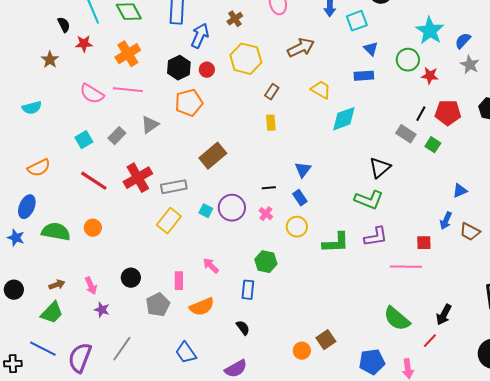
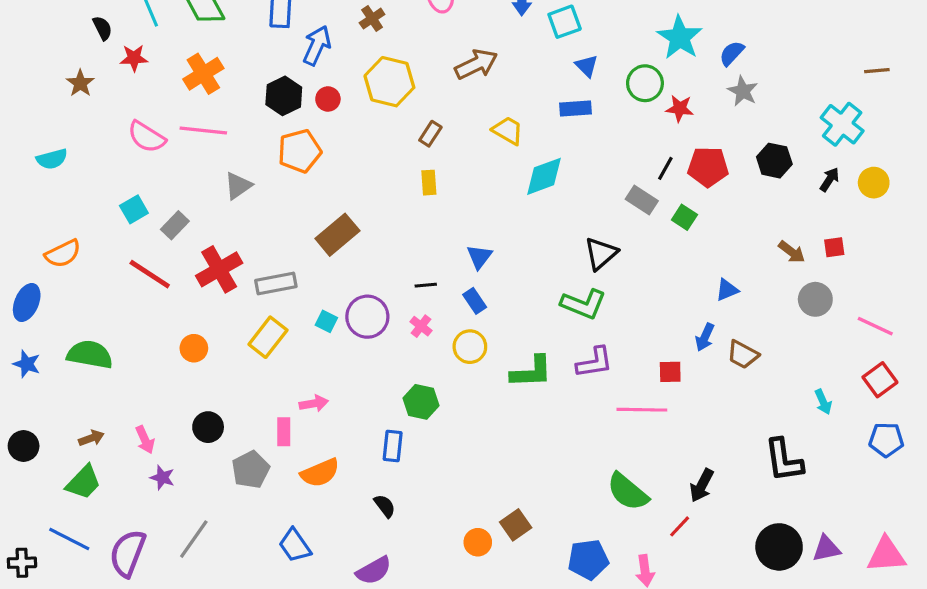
gray rectangle: (117, 136) -> (175, 225), moved
blue ellipse: (27, 207) -> (27, 302), moved
orange circle: (93, 228) -> (194, 348), moved
pink arrow: (211, 266) -> (314, 403), moved, turned 126

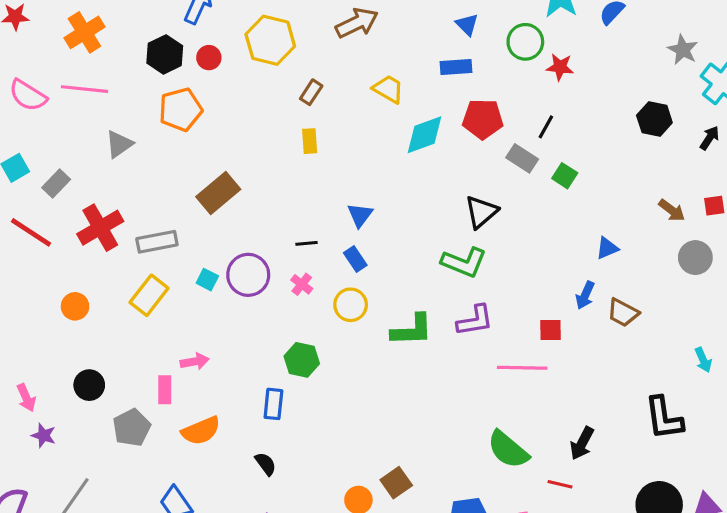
gray star: (743, 91) -> (683, 50), moved
red pentagon: (708, 167) -> (483, 119), moved
red line: (680, 526) -> (560, 484), turned 60

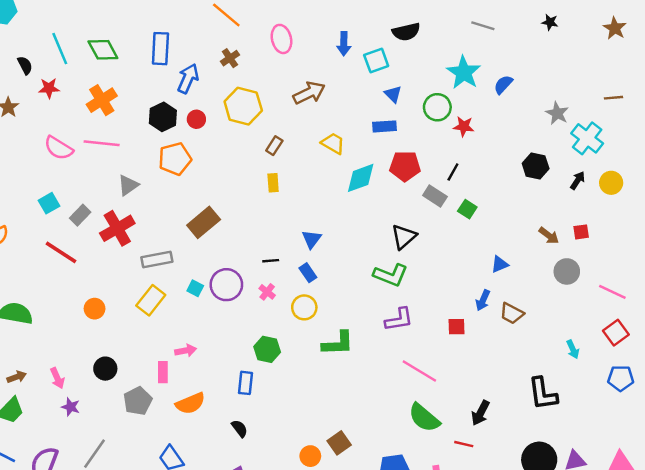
red cross: (100, 228) -> (117, 228), moved
green L-shape: (412, 330) -> (338, 343), moved
pink line: (522, 368) -> (419, 371), moved, turned 30

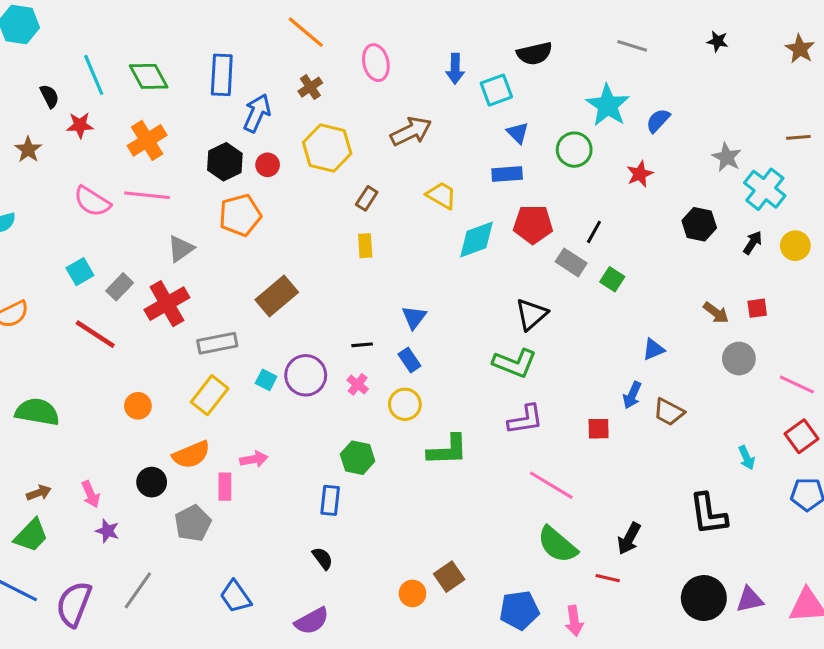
red star: (464, 126) -> (640, 174), moved, turned -30
orange semicircle: (190, 403) -> (191, 455), moved

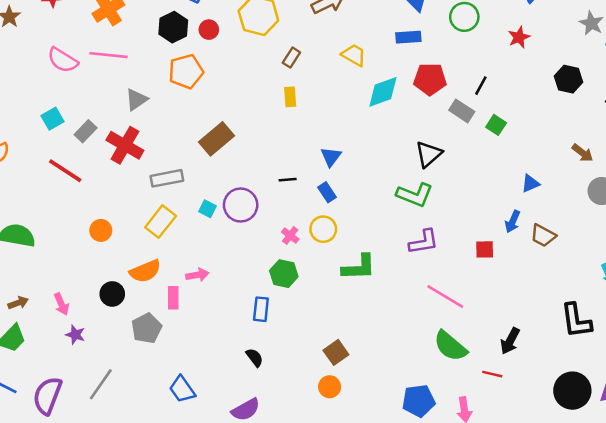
red cross: (167, 304) -> (125, 145), turned -30
pink cross: (358, 384) -> (290, 235), moved
brown square: (449, 577) -> (336, 352), moved

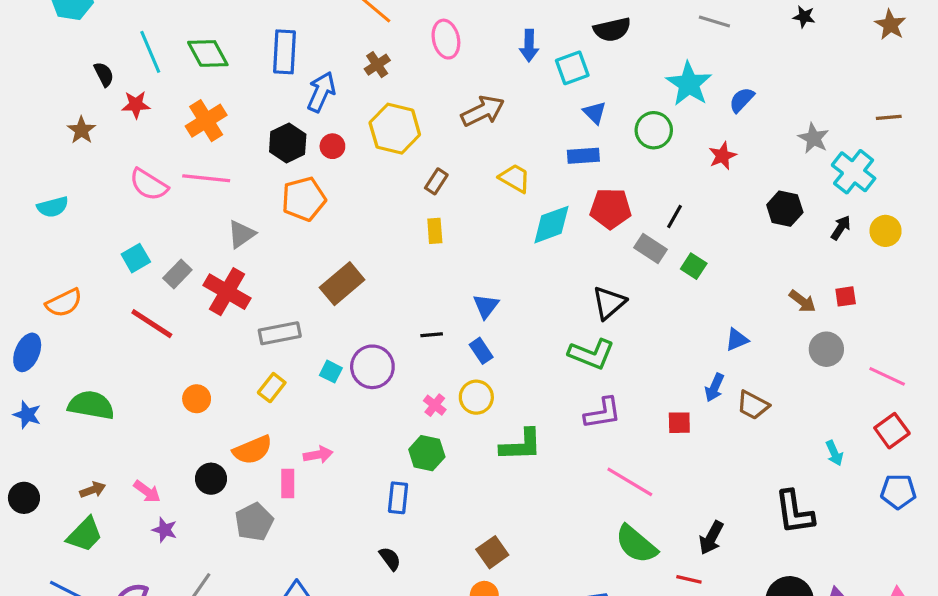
yellow rectangle: (161, 222) -> (272, 388), size x0.7
pink arrow: (61, 304) -> (147, 491), turned -30

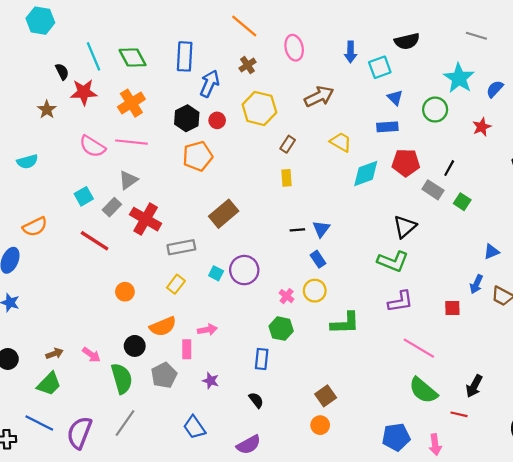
red star: (136, 105) -> (84, 92), size x1.4
gray triangle: (241, 234) -> (128, 180), moved
black line: (432, 335) -> (297, 230), moved
green semicircle: (91, 405) -> (122, 378), moved, turned 64
purple star: (165, 530) -> (211, 381), moved

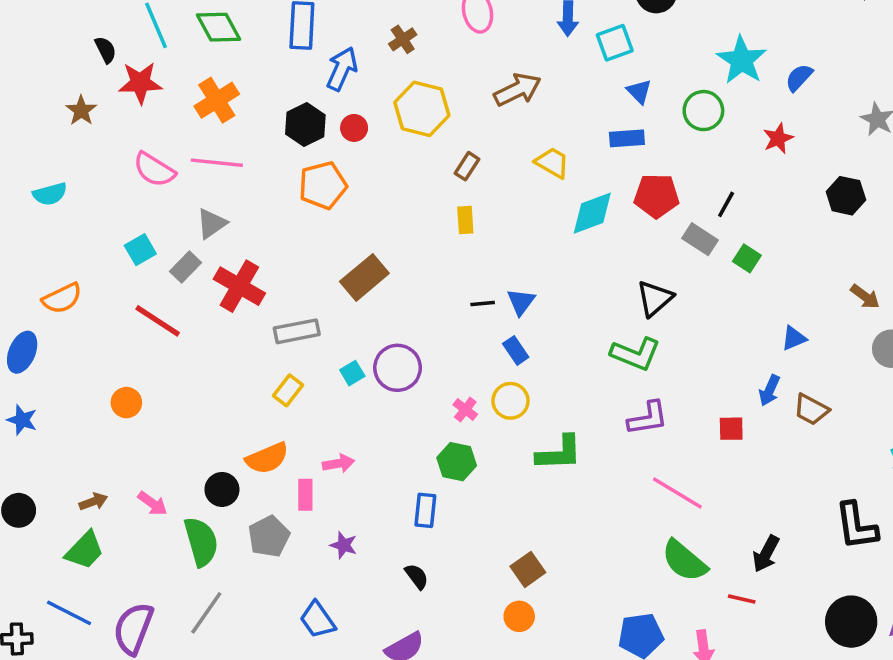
cyan square: (216, 273) -> (352, 373), turned 32
orange circle: (125, 292) -> (126, 403), moved

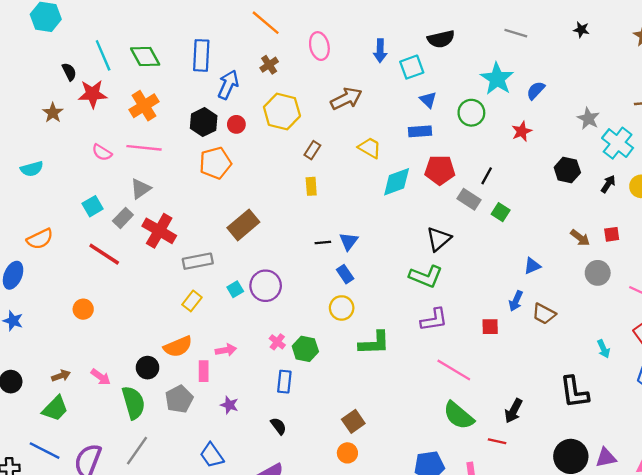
pink semicircle: (154, 170) -> (102, 152), size x0.7
pink cross: (465, 410) -> (277, 342), moved

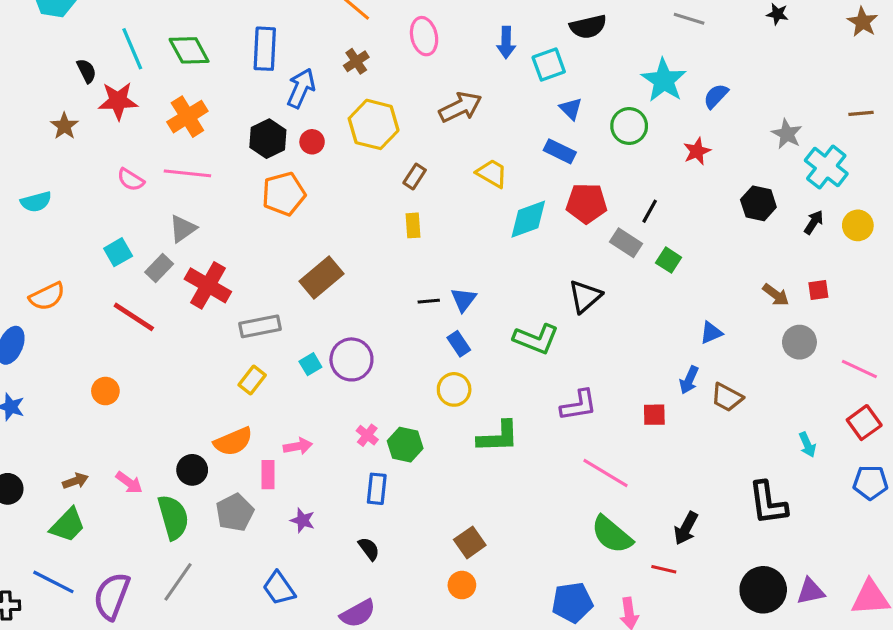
blue rectangle: (420, 131) -> (560, 151), turned 30
green L-shape: (426, 276) -> (536, 339), moved

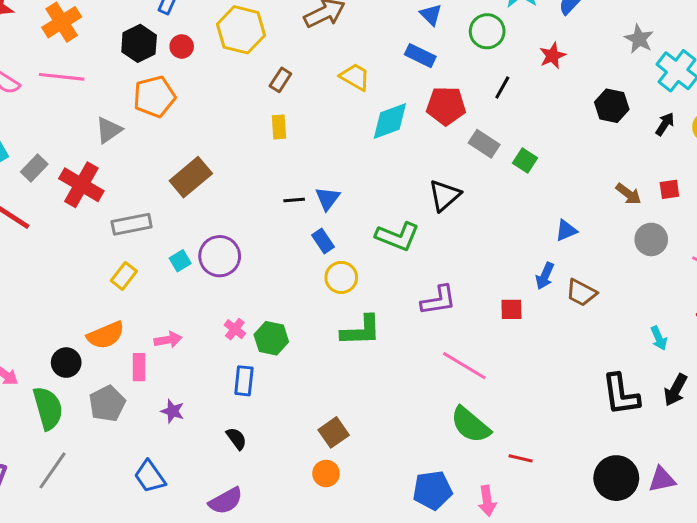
black line: (650, 211) -> (502, 88), moved
gray triangle: (183, 229) -> (109, 130), moved
yellow circle: (454, 389) -> (341, 277), moved
black arrow: (686, 528) -> (676, 390), moved

